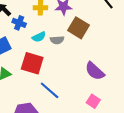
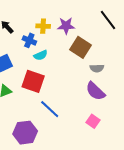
blue cross: (19, 23) -> (29, 40), moved
gray semicircle: (57, 40) -> (97, 68), moved

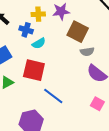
gray semicircle: (97, 68) -> (87, 52), moved

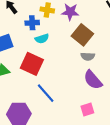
blue cross: (26, 30) -> (32, 23), turned -32
pink square: (97, 104) -> (87, 110), turned 32

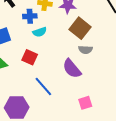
red square: (32, 64) -> (30, 57), size x0.7
purple semicircle: (93, 80) -> (72, 69), moved

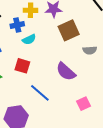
brown square: (80, 28) -> (69, 30), turned 35
gray semicircle: (85, 50) -> (90, 50), moved

